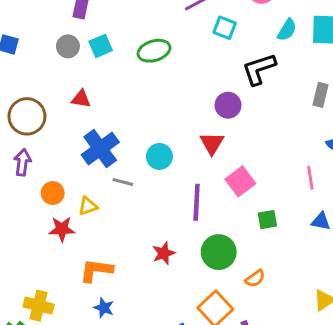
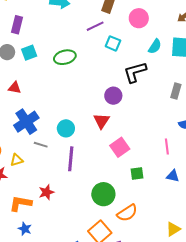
purple line: (197, 202) -> (71, 159), moved
red star: (164, 253) -> (46, 192), moved
orange semicircle: (255, 279) -> (127, 213), size x1.5

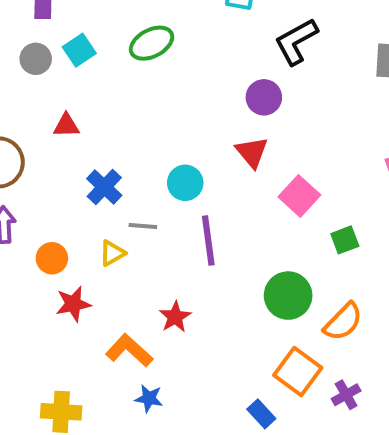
blue cross: (26, 122) -> (104, 187), size x0.7
yellow triangle: (17, 160) -> (112, 253), moved
orange L-shape: (21, 203) -> (129, 350), turned 45

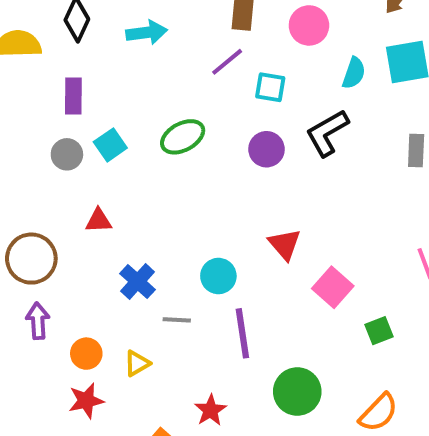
purple circle: (264, 97) -> (267, 149), moved
yellow triangle: (112, 253) -> (137, 363), moved
green circle: (288, 296) -> (297, 392), moved
red star: (73, 304) -> (86, 401), moved

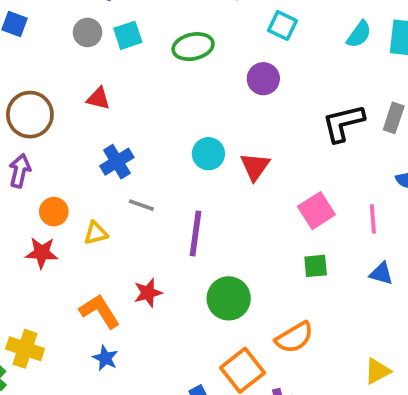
black L-shape: (327, 133) -> (343, 123), moved
cyan circle: (218, 276) -> (208, 154), moved
pink square: (333, 287) -> (316, 211), moved

